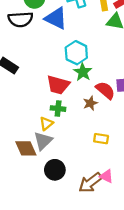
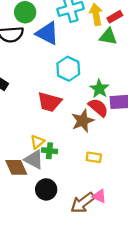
green star: (83, 72) -> (99, 89), moved
brown star: (90, 103) -> (83, 121), size x1.5
green cross: (58, 109) -> (49, 151), moved
gray triangle: (43, 141) -> (34, 160), turned -48

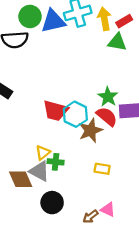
blue triangle: (47, 33) -> (53, 21), moved, turned -40
cyan hexagon: (68, 69) -> (75, 114), moved
brown arrow: (83, 203) -> (90, 217), size x0.6

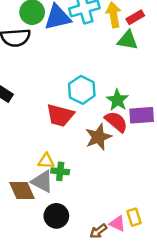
cyan hexagon: (75, 114) -> (82, 90), moved
yellow triangle: (43, 153) -> (46, 161), turned 42
yellow rectangle: (102, 169) -> (134, 217), moved, turned 63

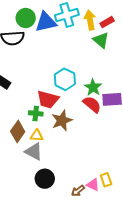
green triangle: (128, 40) -> (101, 40), turned 30
brown star: (98, 137) -> (62, 120), moved
green cross: (60, 171) -> (36, 113), moved
brown diamond: (22, 190) -> (18, 132), moved, turned 60

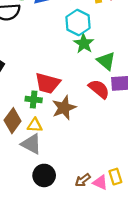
green triangle: (101, 40) -> (106, 61), moved
cyan hexagon: (65, 79) -> (78, 22), moved
green star: (93, 87) -> (84, 43), moved
brown arrow: (78, 191) -> (83, 180), moved

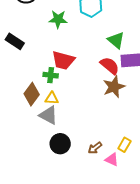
green star: (84, 43) -> (58, 19), moved, turned -30
brown star: (64, 108) -> (114, 87), moved
yellow rectangle: (115, 177) -> (124, 145), turned 48
pink triangle: (100, 182) -> (112, 160), moved

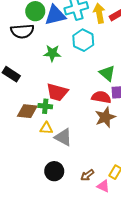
red semicircle: (110, 66) -> (101, 97), turned -30
brown diamond: (32, 94) -> (27, 111), moved, turned 60
gray triangle: (49, 115) -> (63, 137), moved

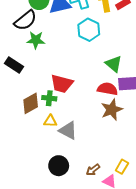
black semicircle: (22, 31) -> (25, 20), turned -35
green star: (52, 53) -> (36, 40), moved
brown diamond: (27, 111) -> (31, 103), turned -35

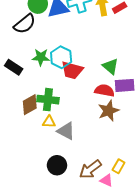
cyan hexagon: (89, 30) -> (61, 57), moved
green star: (36, 40) -> (41, 57), moved
red trapezoid: (62, 84) -> (72, 70), moved
green cross: (49, 98) -> (48, 100), size x1.5
brown arrow: (93, 170) -> (90, 169), size x1.6

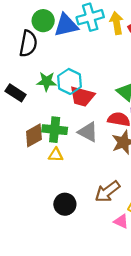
black semicircle: (25, 24) -> (28, 44), turned -40
gray triangle: (66, 131) -> (88, 132), moved
brown arrow: (90, 169) -> (107, 192), moved

